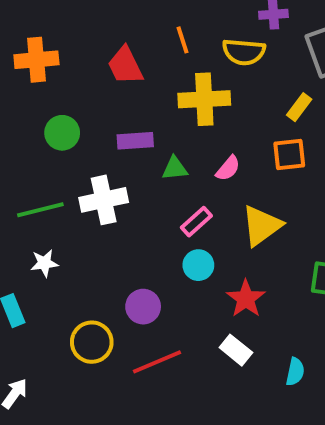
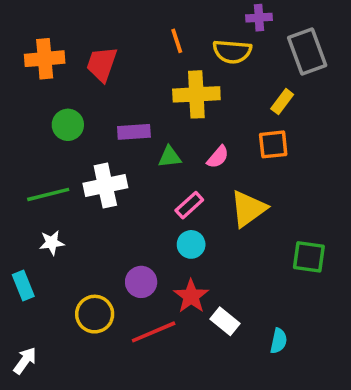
red trapezoid: (125, 66) -> (102, 64), moved, turned 45
red star: (246, 299) -> (191, 296), moved

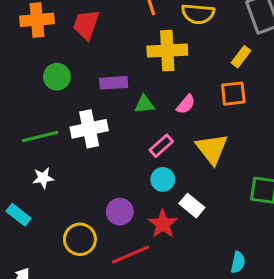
yellow triangle: (248, 209) -> (212, 149), turned -32
cyan rectangle: (23, 286) -> (19, 215), turned -30
white rectangle: (225, 321) -> (192, 206), moved

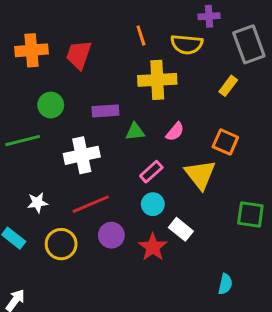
orange square: (233, 94) -> (225, 142), moved, turned 30
green line: (40, 136) -> (23, 141), moved
yellow circle: (80, 239) -> (61, 244), moved
red line: (131, 255) -> (91, 204), moved

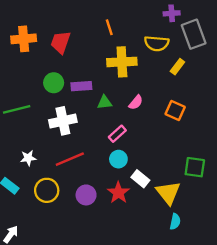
purple cross: (209, 16) -> (172, 13), moved
yellow semicircle: (187, 44) -> (157, 43), moved
green circle: (51, 105) -> (54, 83), moved
yellow triangle: (200, 175) -> (168, 193), moved
purple circle: (111, 235) -> (86, 195), moved

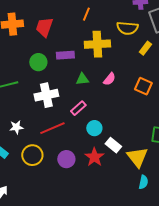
orange line: (109, 27) -> (86, 14), turned 40
purple rectangle: (81, 86) -> (65, 55), moved
pink rectangle: (117, 134) -> (78, 108), moved

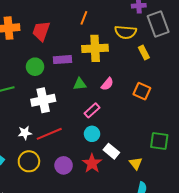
yellow rectangle: (145, 48) -> (144, 52), turned -64
pink rectangle: (78, 108) -> (92, 110), moved
white star: (16, 127) -> (25, 133), moved
yellow triangle: (137, 157) -> (136, 163), size x0.6

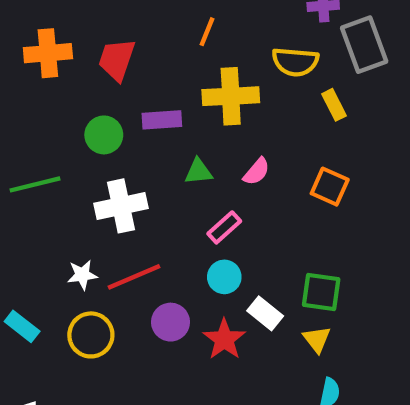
green square: (159, 141) -> (321, 292), moved
purple circle: (64, 165) -> (170, 322), moved

